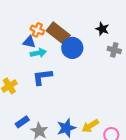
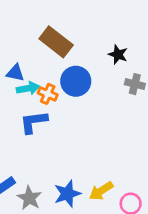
orange cross: (37, 30) -> (48, 94), moved
brown rectangle: (58, 33) -> (56, 42), moved

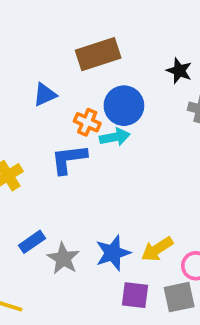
brown rectangle: (56, 42) -> (98, 54), turned -56
blue triangle: (15, 73) -> (45, 95), turned -36
cyan arrow: (28, 88) -> (115, 137), moved

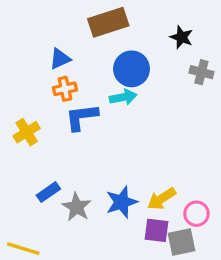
orange cross: (87, 122) -> (65, 89), moved, turned -35
purple square: (135, 295) -> (157, 230), moved

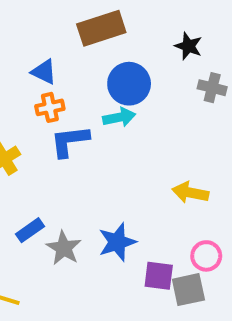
blue triangle: (60, 59) -> (44, 72), turned 50
yellow arrow: (161, 199) -> (190, 193), moved, turned 44

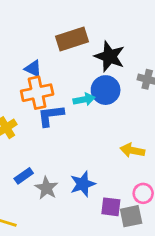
black star: (188, 46) -> (110, 56), moved, size x1.6
blue circle: (129, 84) -> (106, 90), moved
orange cross: (50, 107) -> (37, 93), size x1.6

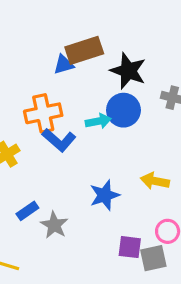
blue triangle: (33, 69) -> (64, 65), moved, turned -42
blue L-shape: (51, 116) -> (59, 140), turned -132
blue star: (83, 184) -> (105, 195), moved

